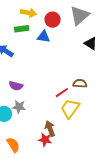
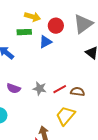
blue triangle: (44, 37) -> (45, 42), turned -40
red line: (62, 93) -> (60, 89), moved
gray star: (19, 107) -> (40, 89), moved

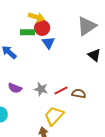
red circle: (56, 26) -> (42, 28), moved
blue triangle: (45, 42) -> (48, 43), turned -40
yellow trapezoid: (65, 116) -> (54, 116), moved

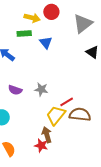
red circle: (42, 28) -> (51, 12), moved
red line: (61, 90) -> (67, 102), moved
brown semicircle: (79, 94) -> (80, 115), moved, size x1.5

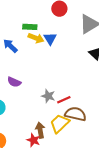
yellow arrow: (32, 18) -> (36, 38), moved
gray star: (41, 89) -> (48, 96), moved
yellow trapezoid: (56, 115) -> (60, 123), moved

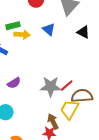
blue triangle: (50, 39) -> (49, 29), moved
purple semicircle: (14, 82) -> (14, 83), turned -40
gray star: (48, 96) -> (51, 87), size x1.5

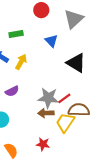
black triangle: (83, 32) -> (76, 63), moved, size x1.5
yellow arrow: (22, 35) -> (21, 62), moved, turned -70
brown arrow: (53, 121) -> (46, 113), moved, turned -70

